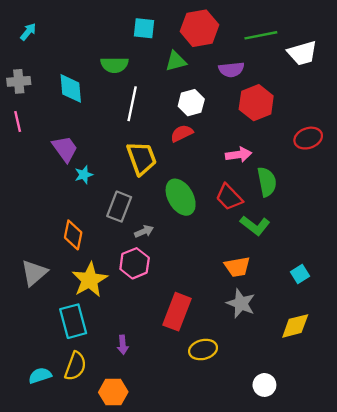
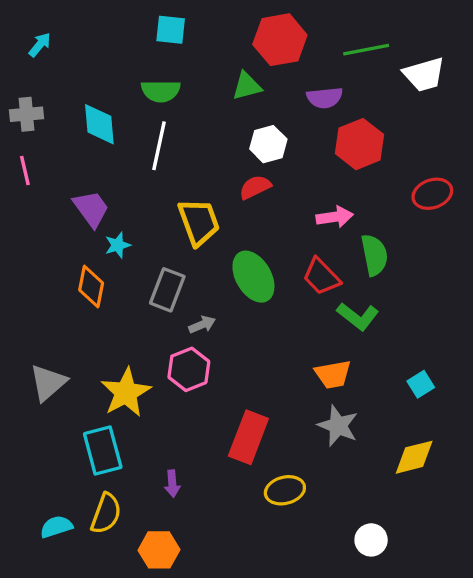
cyan square: (144, 28) -> (171, 30), moved
white line: (132, 104) -> (159, 146), moved
orange diamond: (73, 235) -> (91, 287), moved

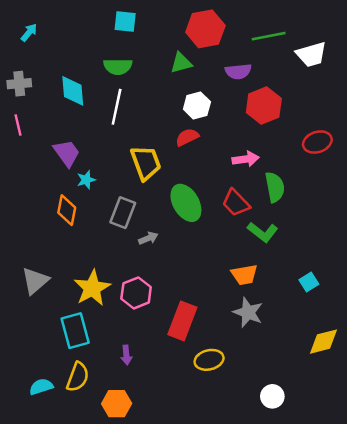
pink hexagon: (189, 369) -> (136, 293), moved
yellow diamond: (414, 457) -> (323, 342), moved

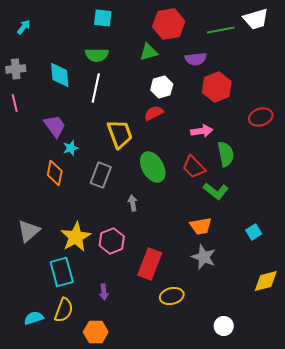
white trapezoid: (311, 54) -> (256, 19), moved
gray arrow: (148, 238) -> (133, 203), moved, turned -77

